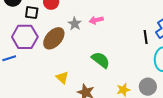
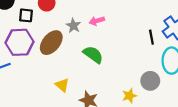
green semicircle: (101, 60) -> (93, 55), moved
gray circle: (148, 87) -> (150, 81), moved

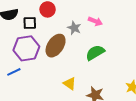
pink arrow: (97, 21) -> (95, 21), turned -136
green semicircle: (93, 55) -> (95, 53), turned -60

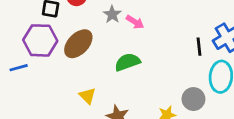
gray star: (74, 28) -> (112, 14), moved

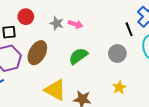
yellow triangle: (87, 96) -> (55, 90), size x1.6
gray circle: (193, 99) -> (117, 53), moved

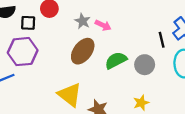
brown ellipse: (37, 53) -> (83, 51), moved
green semicircle: (78, 56) -> (116, 60), moved

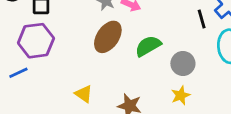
gray circle: (145, 65) -> (183, 64), moved
yellow triangle: (70, 95) -> (84, 94), moved, size x0.6

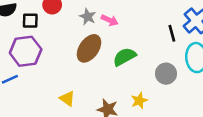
gray circle: (183, 64) -> (166, 74), moved
yellow star: (181, 95) -> (139, 101), moved

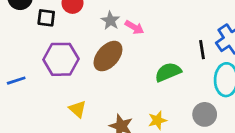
purple hexagon: (26, 51) -> (61, 59), moved
green semicircle: (124, 57) -> (168, 72), moved
gray circle: (166, 74) -> (205, 114), moved

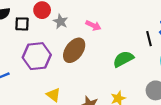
gray star: (110, 21) -> (60, 21), moved

